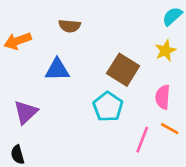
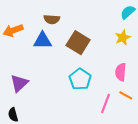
blue triangle: (57, 70) -> (43, 41), moved
brown square: (123, 70) -> (78, 43), moved

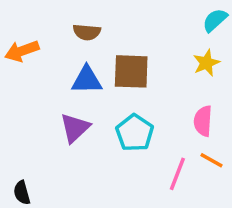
blue triangle: (43, 41) -> (87, 80), moved
brown square: (78, 43) -> (131, 71), turned -30
purple triangle: (19, 83) -> (75, 128), moved

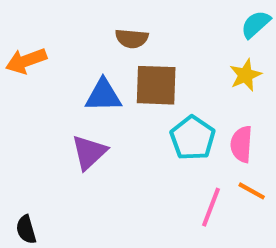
brown semicircle: (87, 32) -> (132, 38), moved
cyan pentagon: (135, 133) -> (193, 138), moved

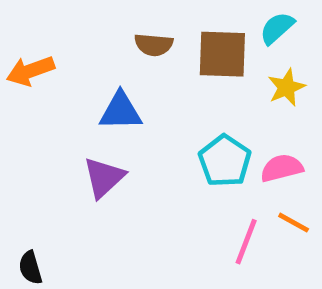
cyan semicircle: (256, 24) -> (277, 28), moved
brown square: (156, 85) -> (222, 54), moved
pink semicircle: (241, 144) -> (282, 168), turned 72

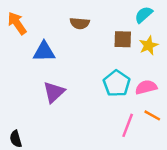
brown square: (222, 54) -> (123, 39), moved, size x0.7
orange arrow: (30, 71) -> (17, 23), moved, turned 75
blue triangle: (120, 111) -> (44, 52), moved

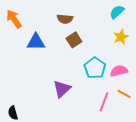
brown square: (123, 39) -> (74, 40), moved, turned -35
purple triangle: (54, 92) -> (62, 89), moved

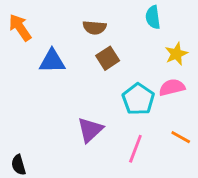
cyan semicircle: (117, 12) -> (153, 17), moved, turned -56
pink semicircle: (119, 71) -> (172, 87), moved
pink line: (104, 102) -> (135, 149), moved

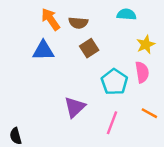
cyan semicircle: (153, 17) -> (126, 14), turned 102
orange arrow: (20, 28) -> (51, 19), moved
pink semicircle: (172, 87) -> (142, 72), turned 95

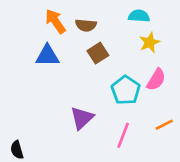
yellow star: (146, 45) -> (150, 42), moved
pink semicircle: (142, 72) -> (156, 80), turned 40
orange line: (149, 113) -> (164, 125), turned -56

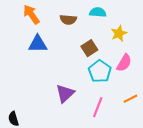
cyan semicircle: (139, 16) -> (98, 12), moved
orange arrow: (55, 21) -> (31, 14), moved
brown square: (98, 53) -> (89, 48), moved

